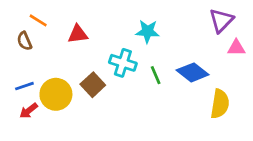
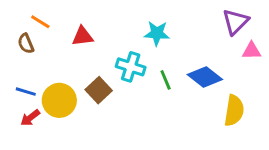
blue line: (24, 86) -> (26, 92), turned 36

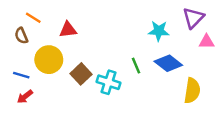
cyan star: (157, 33) -> (159, 31), moved
cyan cross: (131, 67) -> (109, 82), moved
yellow circle: (59, 100) -> (49, 60), moved

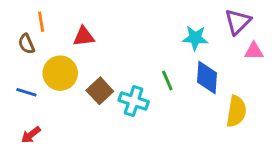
orange line: (33, 18) -> (41, 22), turned 49
blue diamond: (168, 63) -> (207, 78), turned 56
red arrow: (25, 97) -> (31, 135), moved

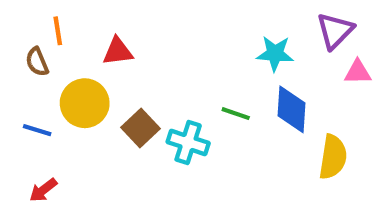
green line: (167, 80) -> (236, 114), turned -48

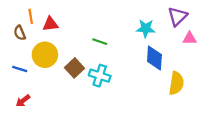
red triangle: (118, 51) -> (50, 24), moved
green line: (236, 114) -> (100, 42), moved

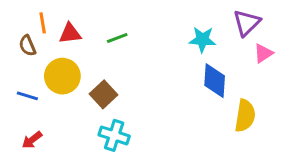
pink triangle: (190, 38) -> (263, 53), turned -32
green line: (100, 42) -> (117, 38), moved, turned -40
cyan cross: (100, 76) -> (114, 135), moved

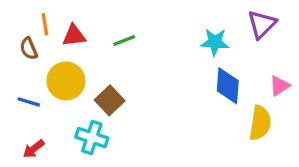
pink triangle: (263, 53) -> (280, 86), moved
cyan cross: (114, 135) -> (92, 138), moved

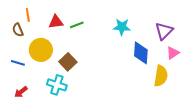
purple triangle: (262, 24) -> (164, 31), moved
red triangle: (74, 36) -> (56, 22), moved
cyan star: (215, 42) -> (122, 27), moved

